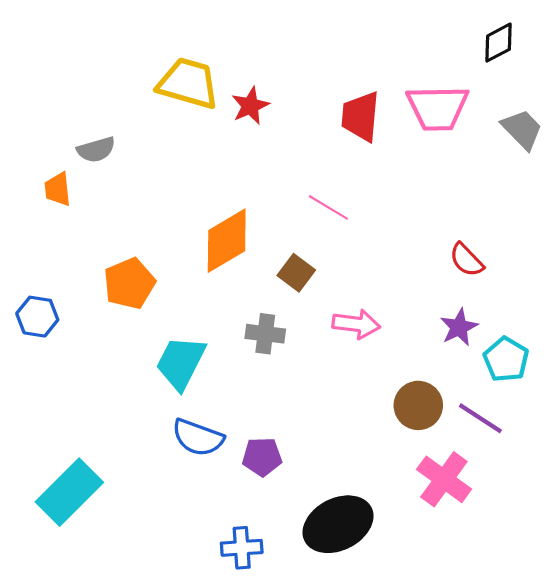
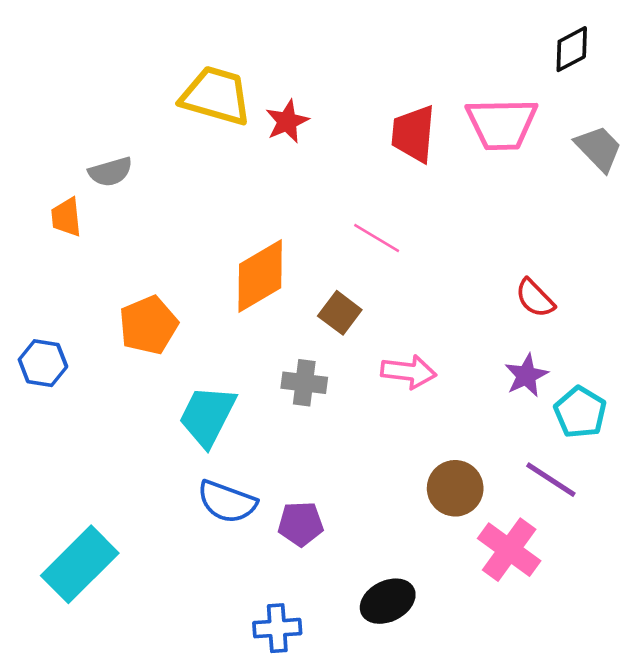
brown circle: (418, 405) -> (455, 488), moved
black ellipse: (338, 524) -> (388, 601), size x0.7

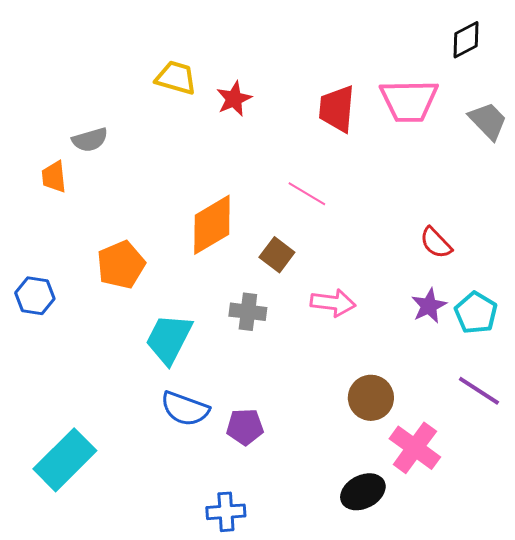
yellow trapezoid: (216, 96) -> (176, 78), size x0.7
cyan pentagon: (580, 412) -> (476, 313), moved
purple line: (551, 480) -> (479, 391), moved
black ellipse: (388, 601) -> (363, 492), moved

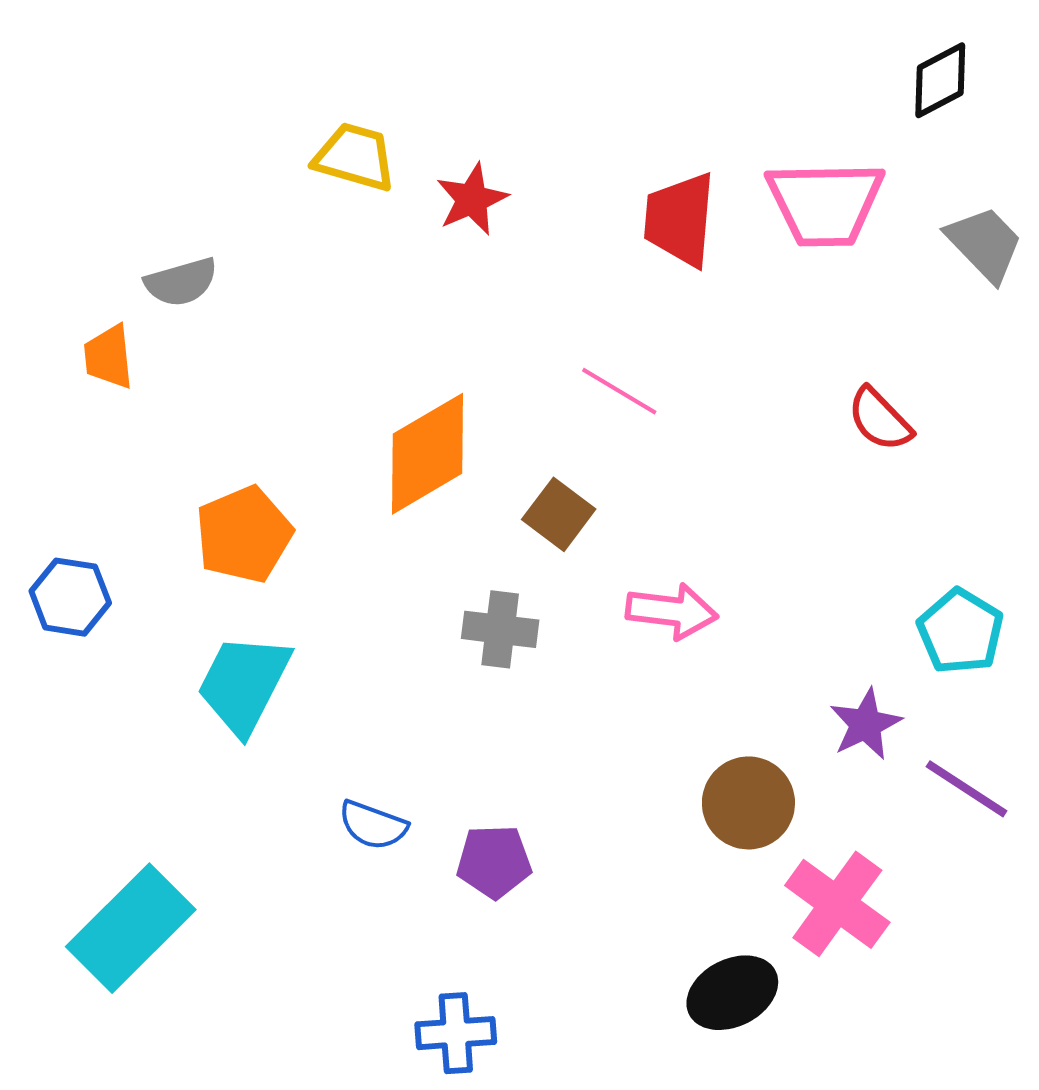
red semicircle: (436, 243) -> (880, 419), moved
purple star: (429, 306) -> (866, 724), moved
cyan trapezoid: (169, 339) -> (244, 684), moved
blue semicircle: (185, 409) -> (373, 825), size x0.7

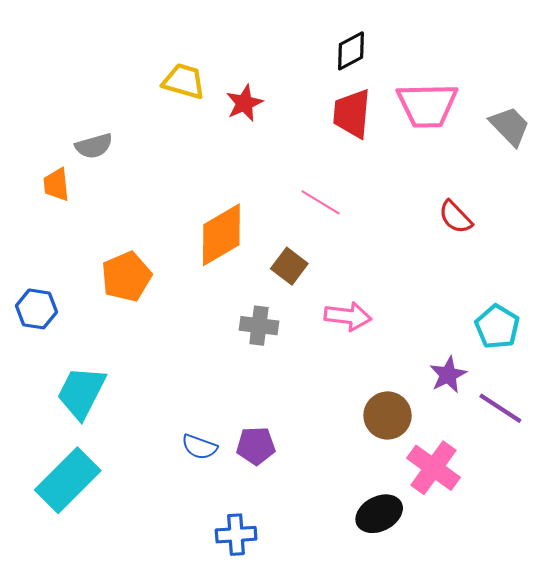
black diamond: (940, 80) -> (351, 51), moved
cyan trapezoid: (244, 684) -> (81, 393), moved
blue semicircle: (373, 825) -> (199, 447), moved

